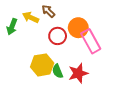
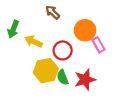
yellow arrow: (31, 17) -> (33, 41), moved
red circle: (58, 36) -> (63, 50), moved
pink rectangle: (91, 41) -> (98, 45), size x0.6

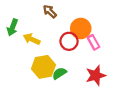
red circle: (63, 50) -> (69, 41), moved
green semicircle: (63, 77) -> (59, 73), turned 80
red star: (85, 80) -> (96, 75), moved

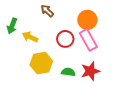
orange circle: (81, 28) -> (87, 20), moved
pink rectangle: (94, 42) -> (88, 40), size x1.5
green semicircle: (59, 73) -> (68, 72), moved, turned 40

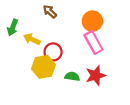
red circle: (65, 39) -> (53, 52), moved

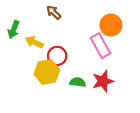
orange circle: (92, 21) -> (111, 25), moved

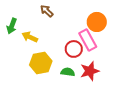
red circle: (57, 56) -> (74, 49), moved

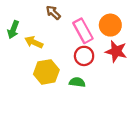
pink rectangle: (88, 40) -> (83, 31), moved
red star: (90, 71) -> (116, 51), moved, turned 30

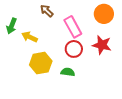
orange circle: (110, 25) -> (104, 14), moved

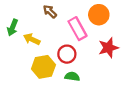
orange circle: (104, 14) -> (99, 15), moved
red star: (102, 45) -> (108, 48), turned -30
red circle: (74, 49) -> (67, 54), moved

